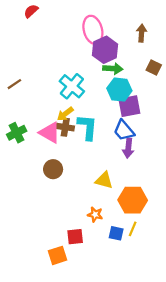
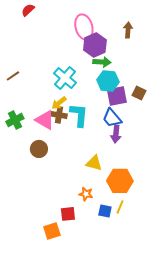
brown square: (154, 67) -> (139, 93), moved
brown circle: (53, 169) -> (39, 149), moved

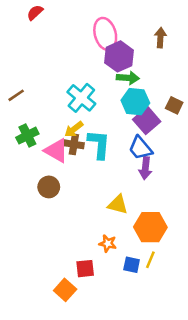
brown square: (139, 93) -> (174, 105), moved
purple square: (117, 96) -> (147, 120), turned -30
green cross: (15, 120) -> (27, 136), moved
orange square: (52, 231) -> (65, 290), turned -30

